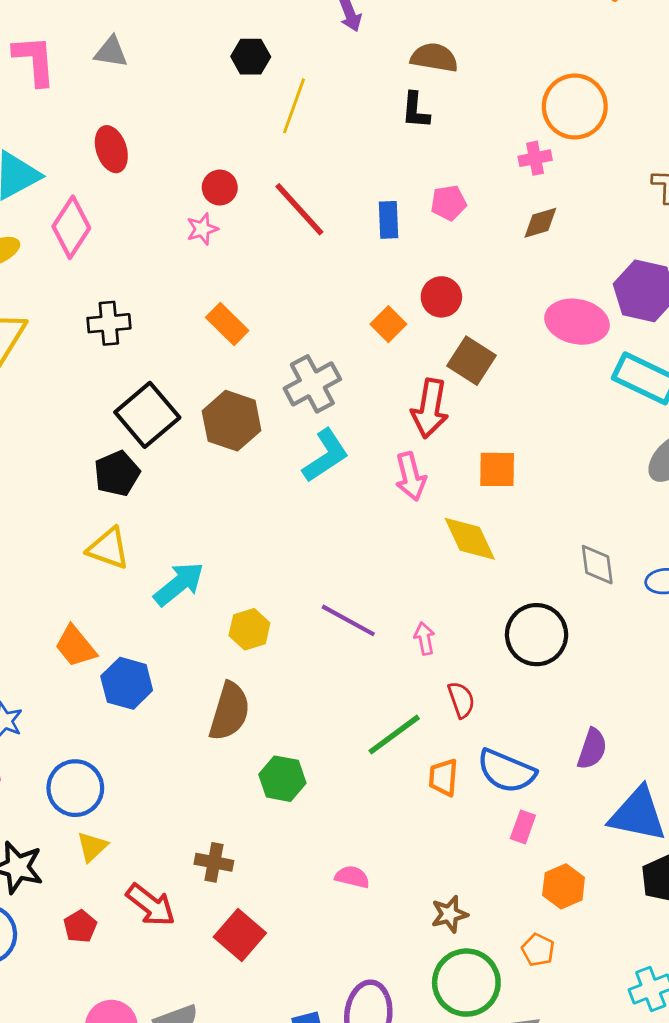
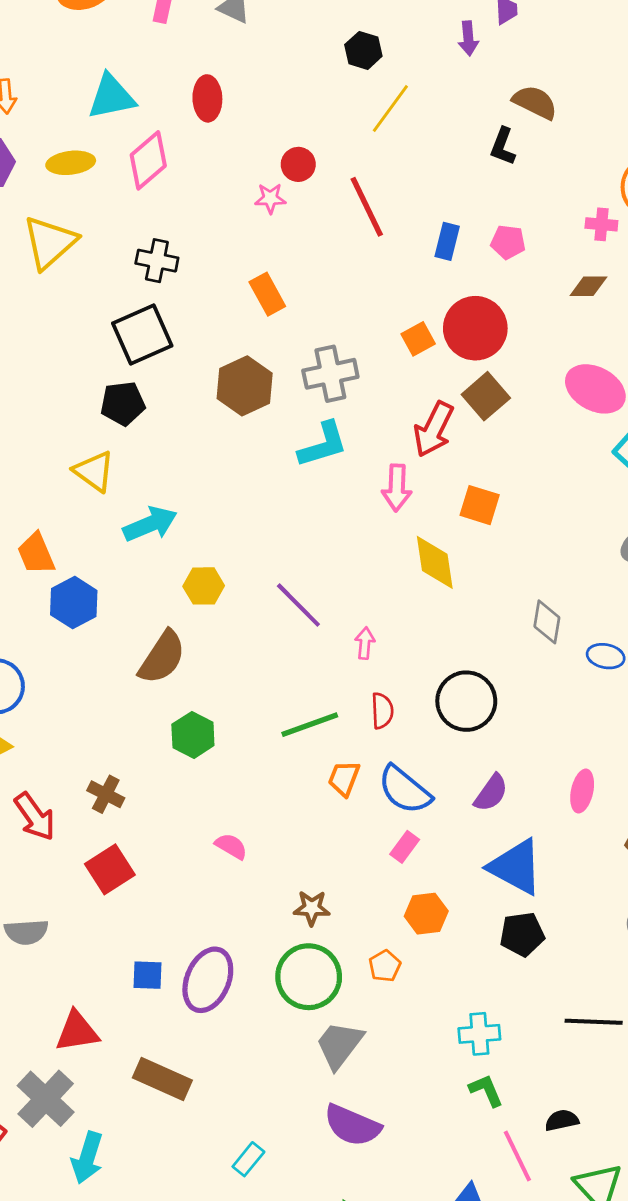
red circle: (441, 297) -> (475, 328), size x1.6
black square: (147, 415) -> (142, 334), moved
black circle: (537, 635) -> (466, 701), moved

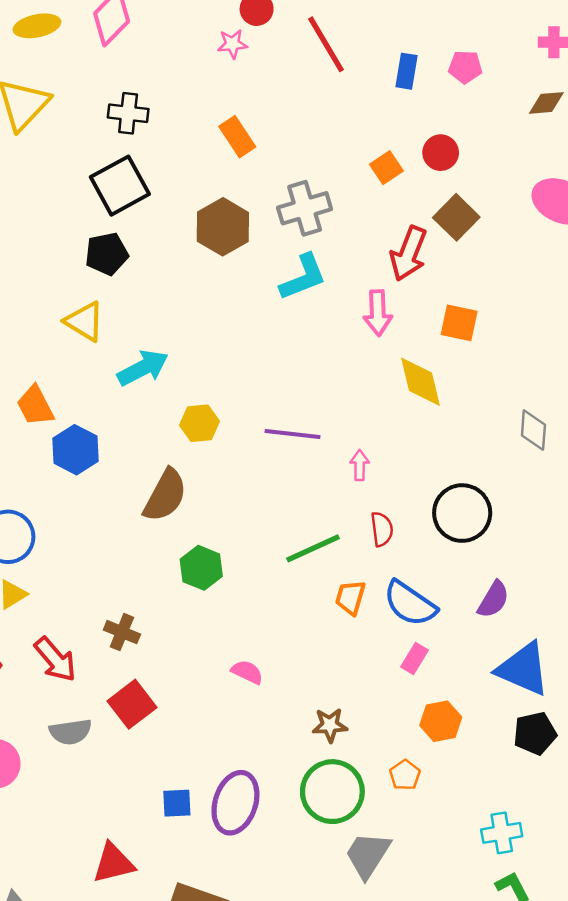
red circle: (475, 328) -> (441, 153), size x0.6
purple line: (298, 605) -> (292, 434), turned -34
gray semicircle: (26, 932) -> (71, 732), moved

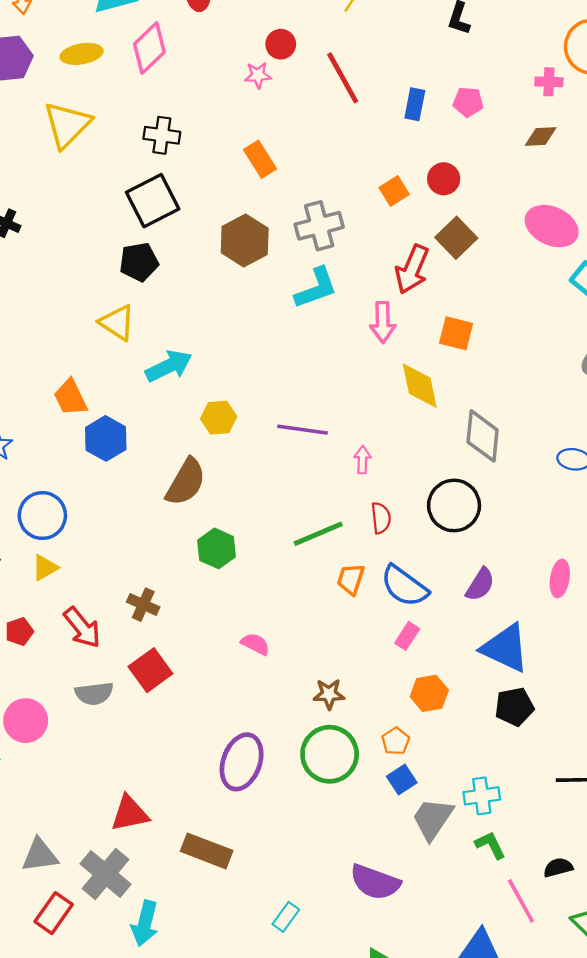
gray diamond: (533, 430) -> (483, 436), moved, size x1.4
blue square: (177, 803) -> (402, 779), moved, turned -32
gray trapezoid: (368, 855) -> (433, 819), moved

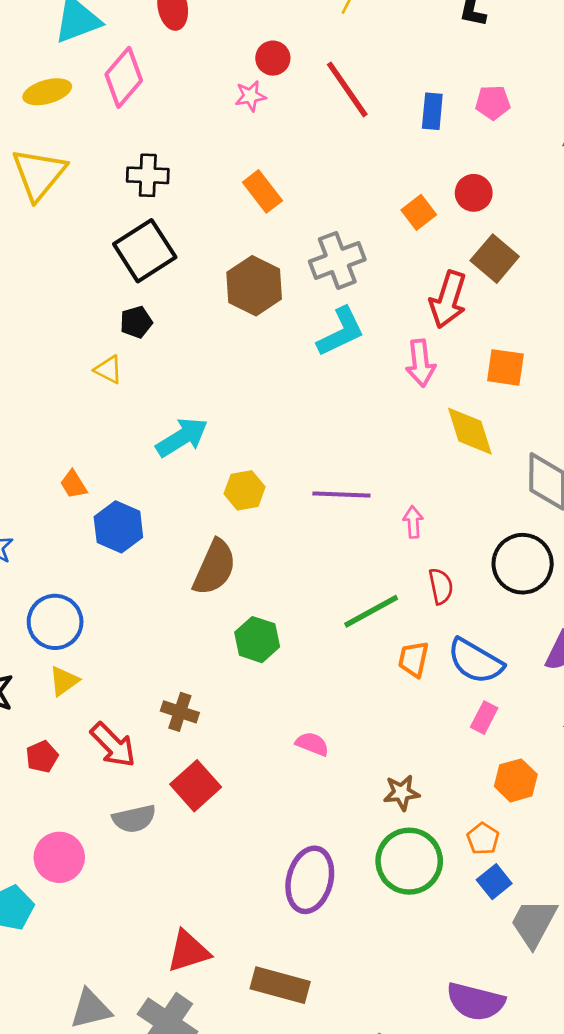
black pentagon: (139, 262) -> (136, 322), size x0.7
yellow triangle: (117, 323) -> (108, 370), moved, size x0.7
orange trapezoid: (70, 398) -> (74, 484), size x0.7

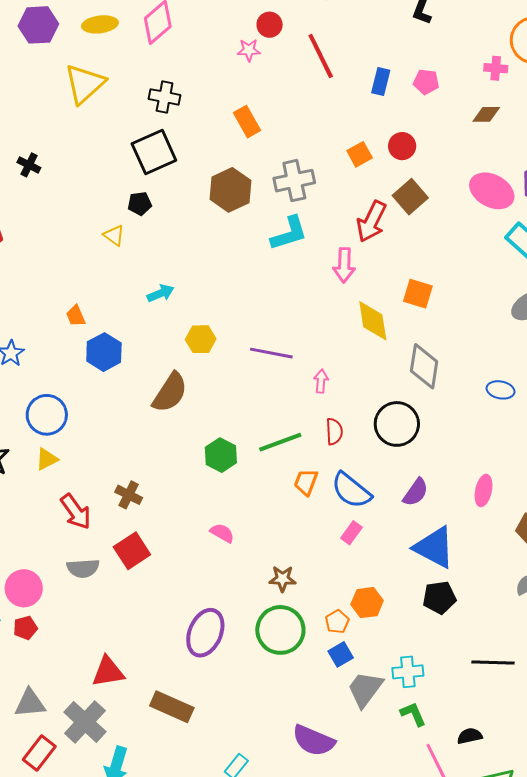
orange square: (505, 367) -> (418, 294), moved
cyan arrow: (182, 437) -> (161, 293), size x0.7
green hexagon: (257, 640) -> (221, 455), moved
red pentagon: (42, 757) -> (25, 628), moved
orange hexagon: (516, 780) -> (367, 603), moved

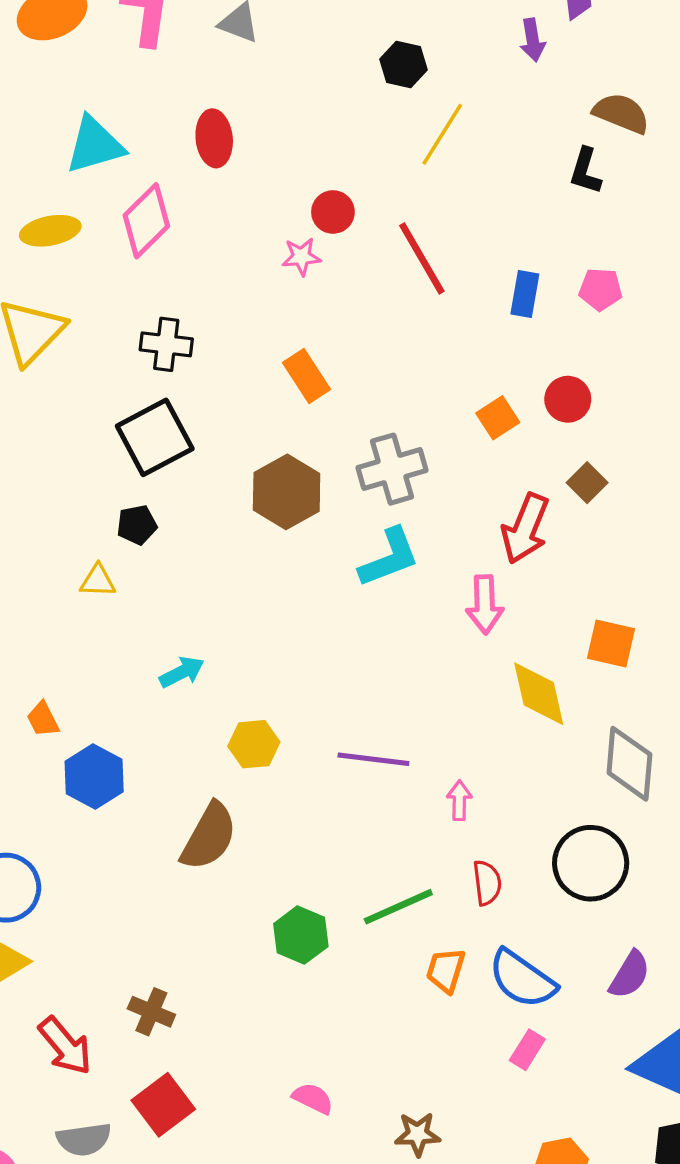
brown square: (410, 197) -> (587, 483), size x0.7
yellow triangle: (114, 235) -> (98, 581), turned -30
pink semicircle: (222, 533) -> (313, 1098), moved

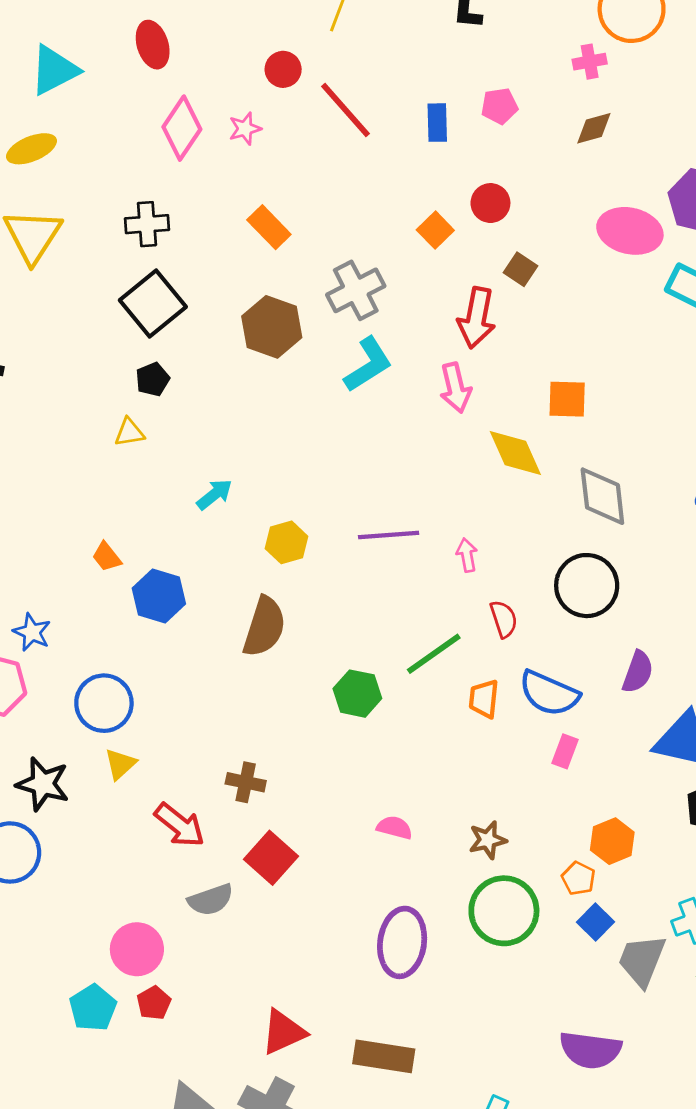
red circle: (333, 212) -> (283, 69), moved
pink diamond: (146, 221) -> (182, 128), moved

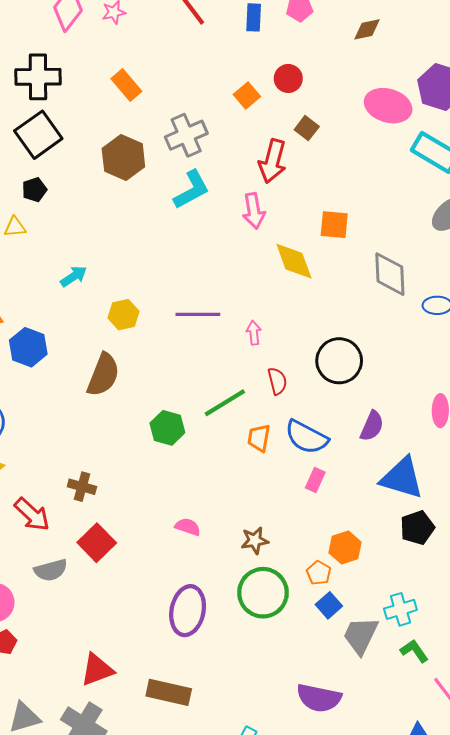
black cross: (147, 224) -> (38, 77), size x1.4
gray diamond: (602, 496) -> (390, 274), moved

